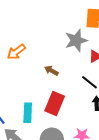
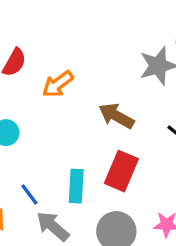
brown arrow: (51, 71) -> (116, 116), size x1.5

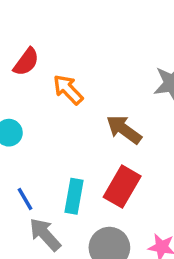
orange arrow: (58, 84) -> (68, 90), turned 76

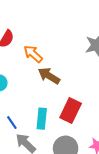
brown arrow: (124, 129) -> (49, 76), moved

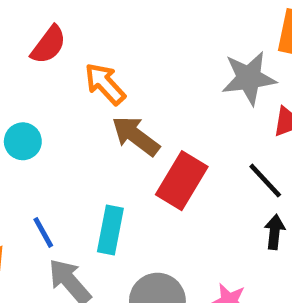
red rectangle: (71, 111) -> (182, 181), moved

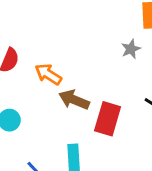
gray star: (249, 78) -> (131, 49), size x0.6

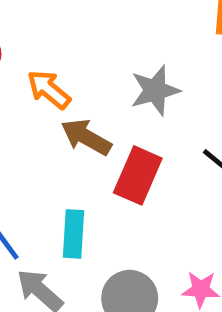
gray star: (131, 49) -> (155, 90), moved, size x1.5

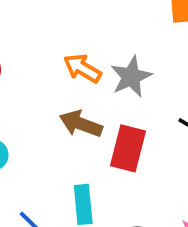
orange arrow: (49, 90) -> (82, 68), moved

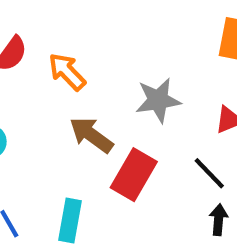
orange arrow: (82, 68) -> (67, 72), moved

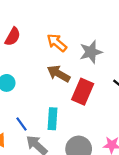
orange arrow: (67, 72) -> (57, 43), moved

